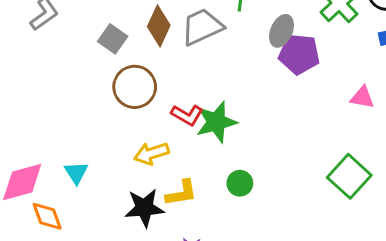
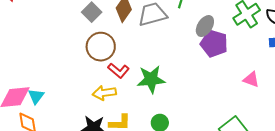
red L-shape: (187, 115) -> (118, 71), moved
cyan triangle: (76, 173) -> (36, 96), moved

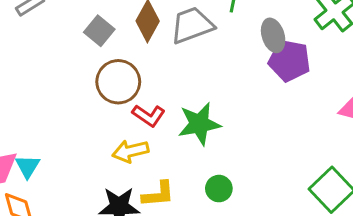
gray ellipse: (205, 26) -> (273, 35), turned -45

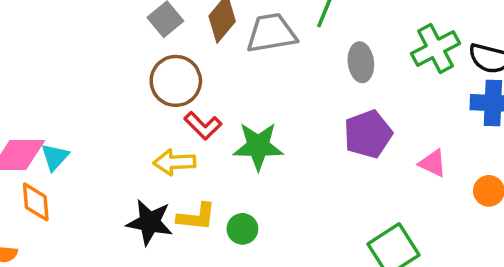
purple pentagon: (289, 61) -> (368, 134), moved, turned 30
green circle: (219, 189) -> (242, 229), moved

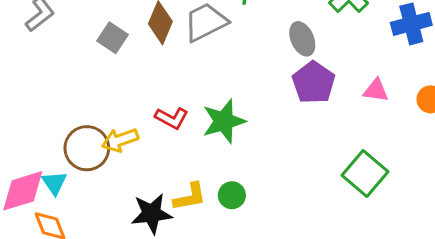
gray ellipse: (361, 62) -> (302, 39), moved
brown circle: (176, 81) -> (87, 148), moved
yellow arrow: (174, 162) -> (120, 140), moved

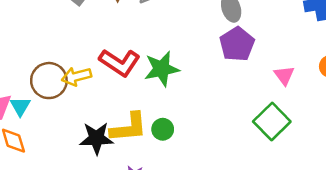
pink triangle: (376, 90) -> (284, 75), moved, turned 40
red L-shape: (172, 118) -> (120, 62), size x1.5
yellow L-shape: (190, 197) -> (129, 127), size x1.4

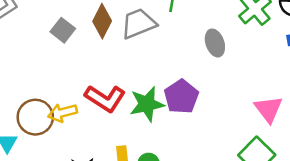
purple pentagon: (237, 44) -> (181, 97), moved
pink triangle: (284, 75) -> (268, 109), size x1.4

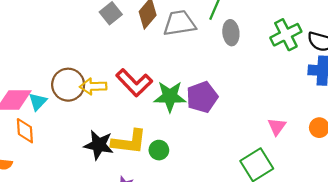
gray ellipse: (215, 43) -> (231, 33), moved
pink triangle: (268, 109) -> (277, 127), size x0.7

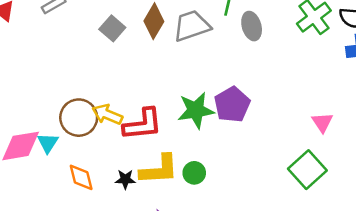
red L-shape: (134, 83) -> (143, 124), moved, turned -42
yellow arrow: (93, 86) -> (107, 114), turned 35
orange diamond: (25, 131) -> (81, 177), moved
black star: (99, 145) -> (125, 179), size x0.6

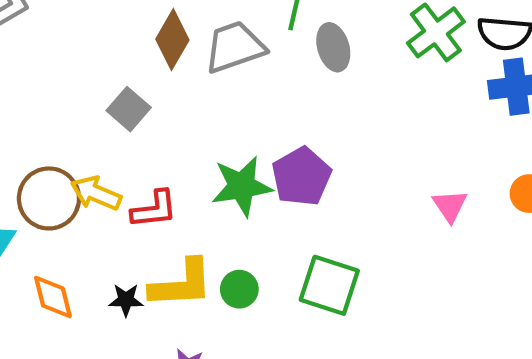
gray square: (112, 28) -> (129, 109), moved
red L-shape: (143, 124) -> (154, 209), size x0.7
green square: (307, 170) -> (329, 285), moved, turned -30

